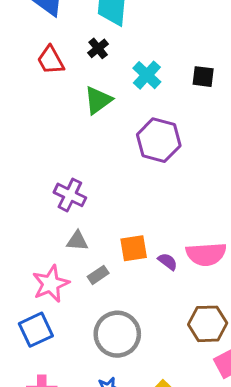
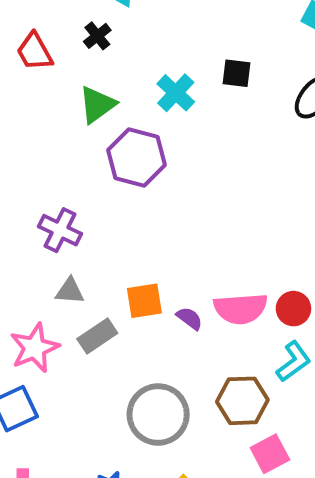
cyan cross: (147, 75) -> (176, 93), moved
purple hexagon: (159, 140) -> (137, 158), moved
gray rectangle: (98, 275) -> (97, 336), size x1.4
gray circle: (117, 334) -> (158, 415), moved

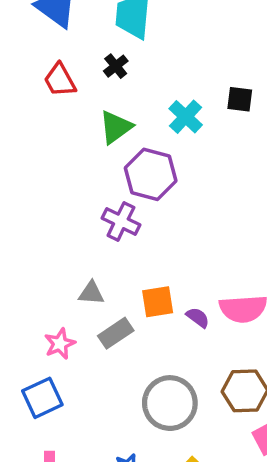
purple cross: (60, 230) -> (121, 221), moved
pink star: (35, 348) -> (60, 344), size x0.7

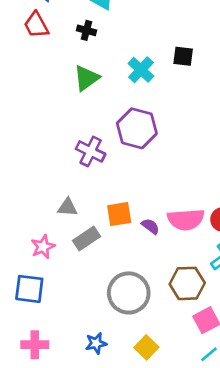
black cross: (116, 66) -> (87, 30), turned -36
red trapezoid: (60, 80) -> (36, 25), moved
purple hexagon: (151, 174) -> (137, 128), moved
blue square: (42, 398) -> (29, 289), turned 32

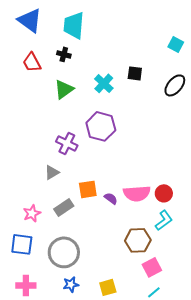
red trapezoid: (36, 25) -> (32, 62), moved
gray triangle: (67, 207) -> (52, 172), moved, turned -35
gray circle: (129, 293) -> (64, 252), moved
yellow square: (146, 347) -> (108, 287), turned 30

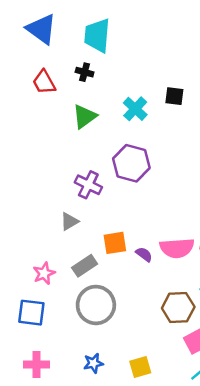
gray circle: (64, 252) -> (96, 305), moved

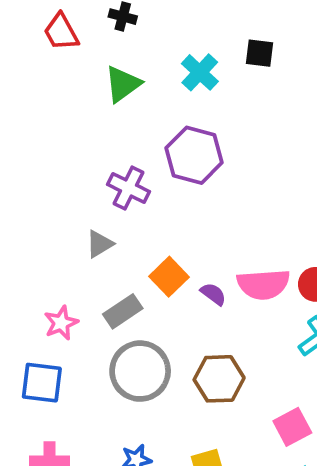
orange square: (115, 243) -> (169, 277), turned -35
brown hexagon: (178, 308) -> (219, 379), moved

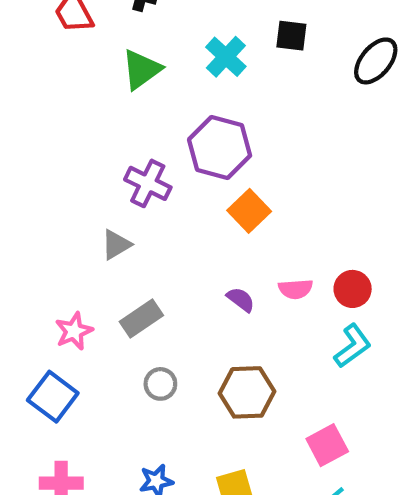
orange square: (169, 277) -> (249, 211), moved
pink semicircle: (263, 284) -> (296, 289), size x0.6
gray circle: (140, 371) -> (160, 384), size x0.5
blue square: (42, 383) -> (53, 397), turned 30

